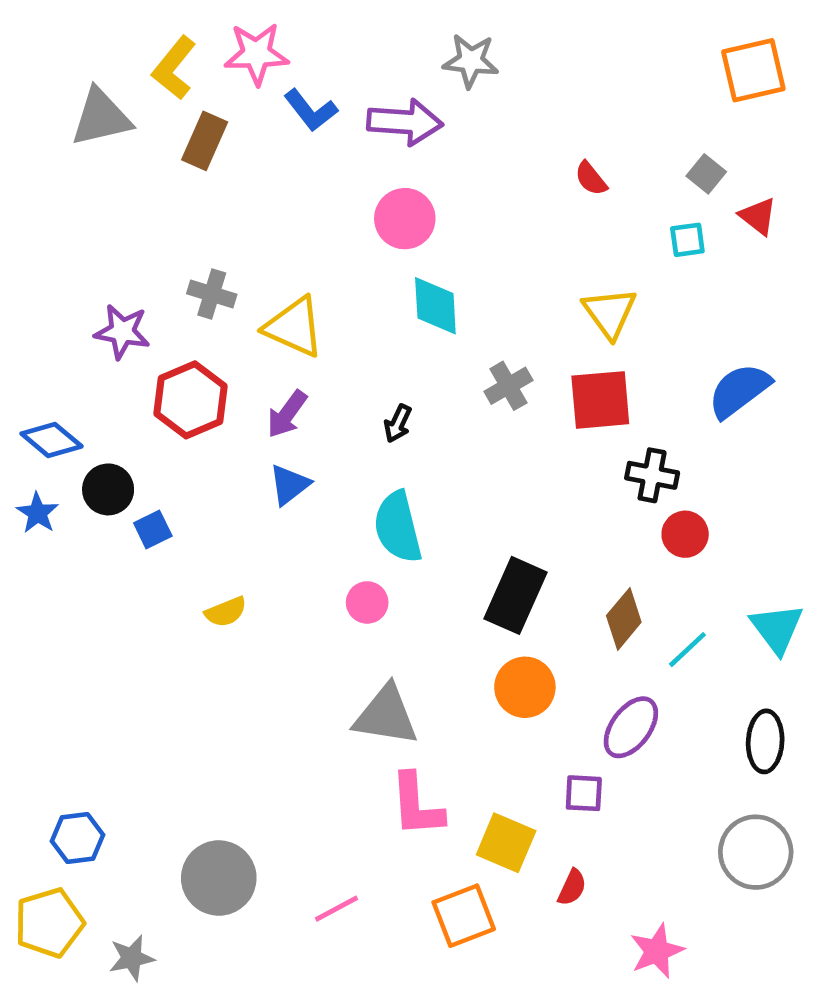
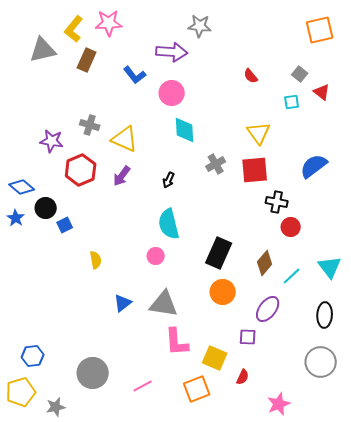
blue L-shape: (311, 110) -> (135, 75), moved
blue triangle: (289, 485) -> (123, 303), moved
yellow semicircle: (226, 612) -> (96, 260), turned -78

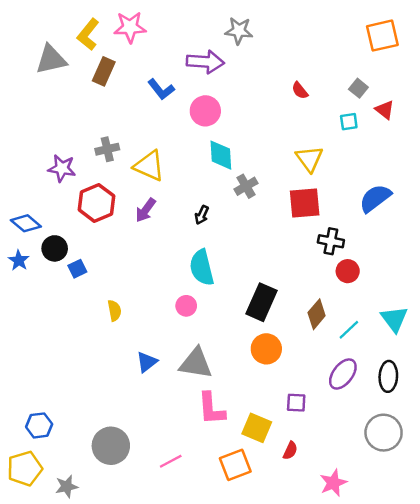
gray cross: (90, 125) -> (107, 149), turned -30
gray cross: (216, 164) -> (246, 186), moved
purple ellipse: (268, 309) -> (343, 374), moved

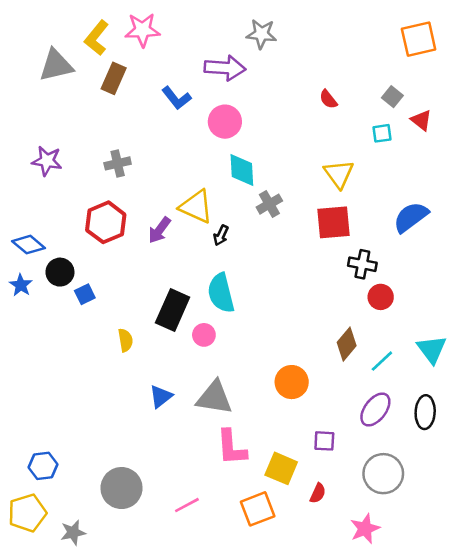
yellow triangle: (149, 166) -> (196, 207), moved
purple star: (62, 168) -> (47, 161), moved
black rectangle: (262, 302) -> (173, 310), moved
gray circle: (384, 433) -> (383, 474), moved

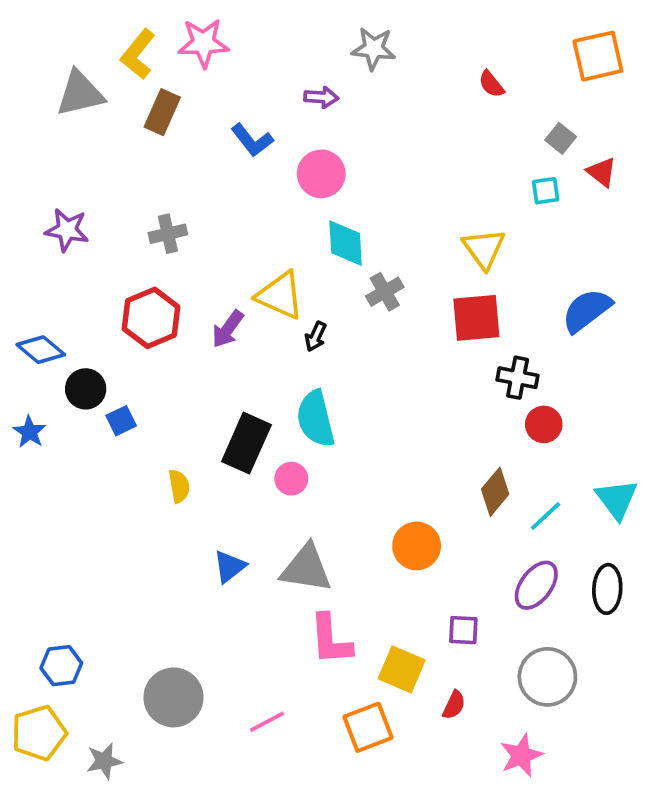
purple arrow: (225, 68) -> (321, 97), size x0.6
red semicircle: (328, 99) -> (491, 84), moved
blue star: (21, 285) -> (30, 432), moved

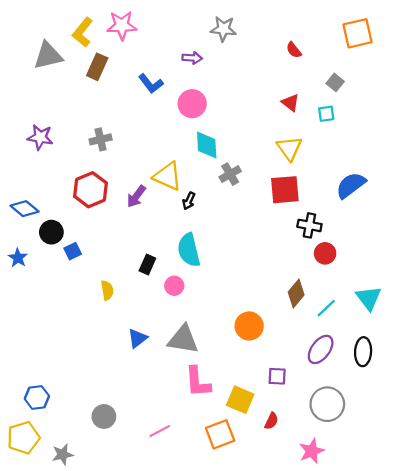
red triangle: (602, 172) -> (290, 103), moved
black rectangle: (246, 443) -> (147, 265), size x0.6
gray circle: (173, 697) -> (104, 416), size x0.7

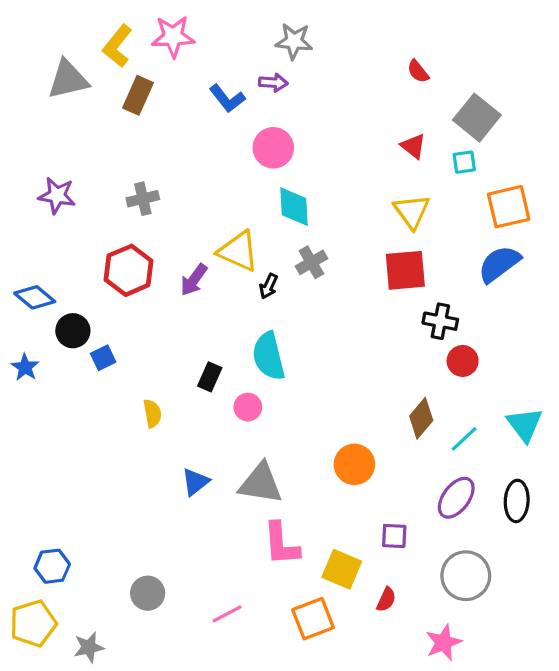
gray star: (223, 29) -> (294, 41), moved
orange square: (357, 33) -> (509, 207), moved
gray square: (335, 82) -> (477, 118), size x1.8
blue L-shape: (151, 84) -> (227, 98), moved
gray cross: (230, 174) -> (311, 262), moved

